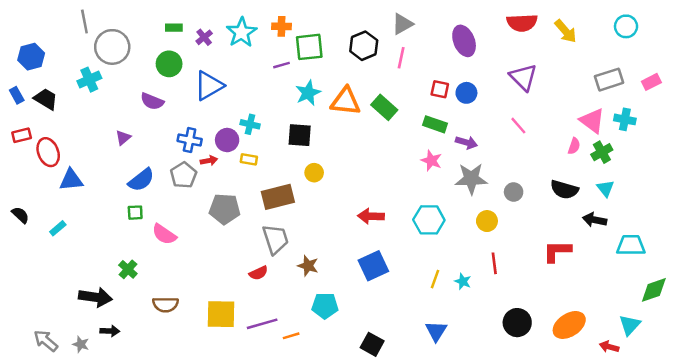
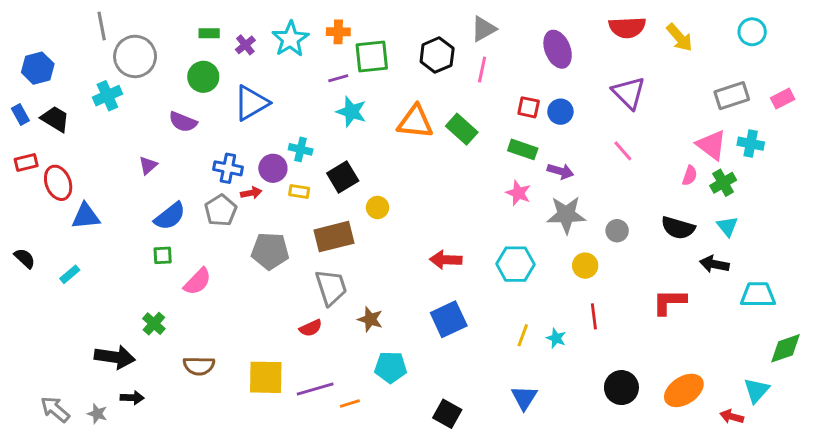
cyan star: (308, 93) -> (351, 112), moved, turned -30
black square: (300, 135) -> (343, 177), moved, turned -35
pink semicircle: (164, 234) -> (197, 282), turned -80

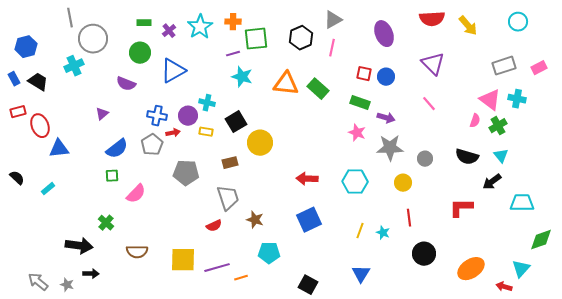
yellow circle: (378, 207) -> (260, 143), size x1.6
brown rectangle: (334, 237) -> (230, 163), size x0.6
black arrow: (714, 264) -> (492, 182), turned -48
black circle: (621, 388) -> (424, 254), moved

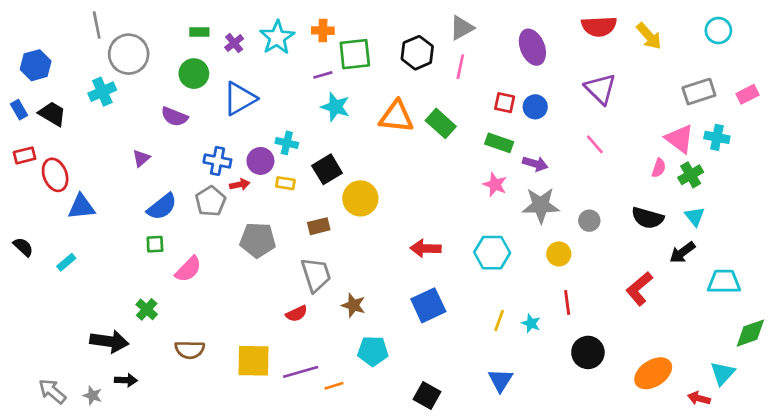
red L-shape: (461, 208) -> (639, 289), turned -40

